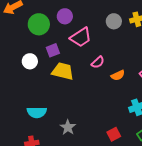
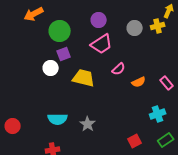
purple circle: (65, 16) -> (99, 20), moved
purple square: (53, 50) -> (64, 54), moved
gray star: (68, 127) -> (88, 124), moved

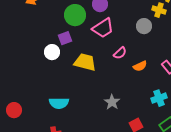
yellow cross: (158, 26) -> (159, 10), turned 32
gray circle: (135, 28) -> (144, 26), moved
green circle: (60, 31) -> (75, 15), moved
gray star: (88, 124) -> (112, 102), moved

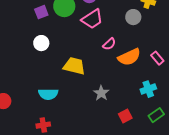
purple square: (65, 38) -> (41, 12), moved
yellow trapezoid: (85, 62) -> (74, 66), moved
orange semicircle: (140, 66) -> (129, 57), size x1.6

